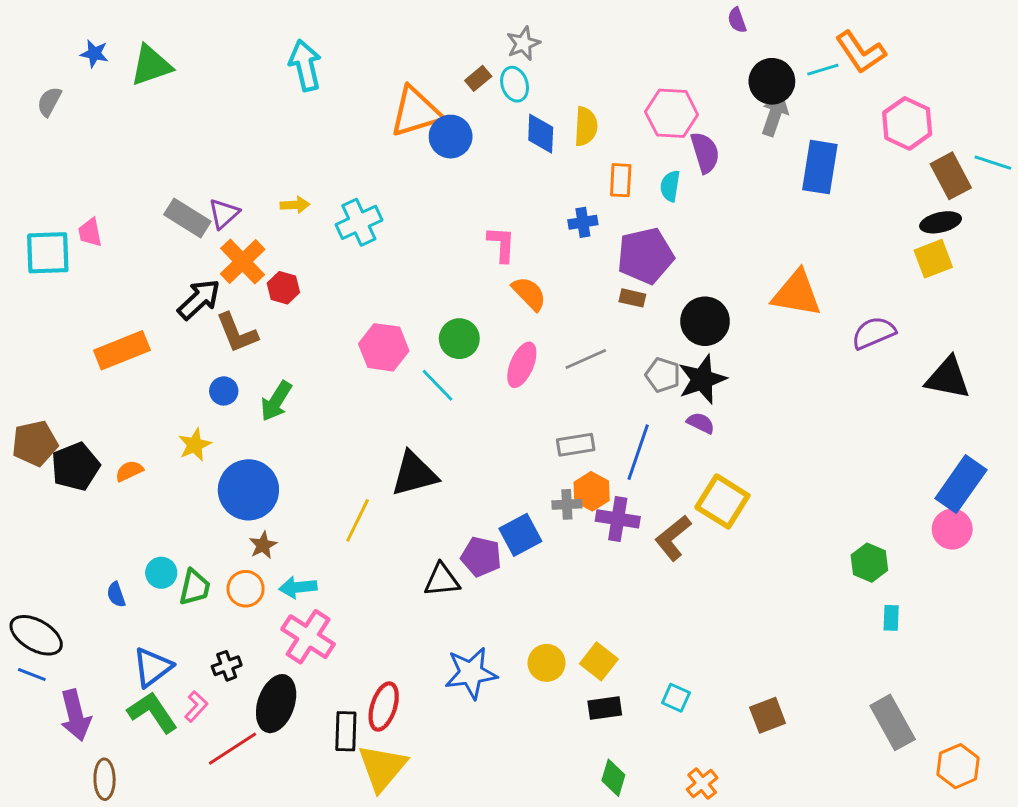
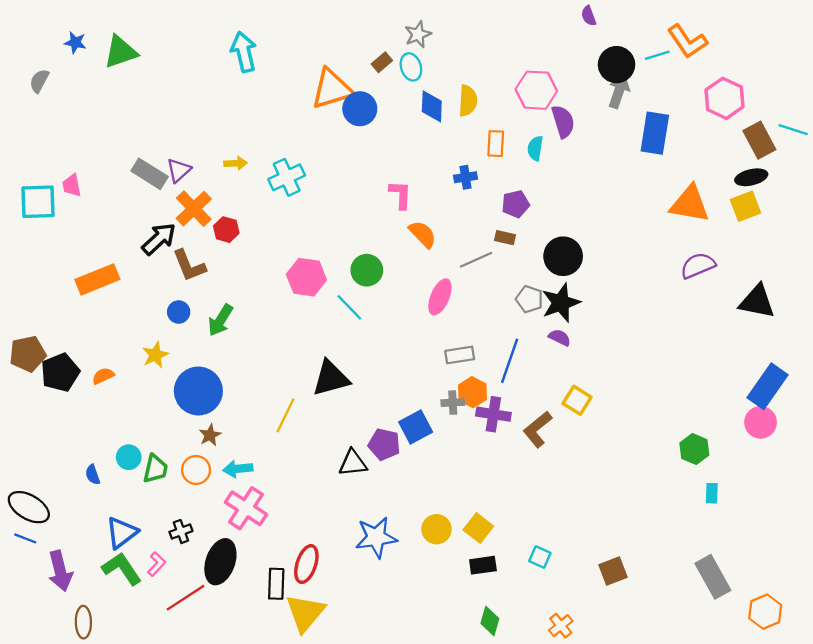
purple pentagon: (645, 256) -> (515, 204), size x0.6
orange triangle: (797, 294) -> (690, 204), moved
gray line: (586, 359) -> (476, 260), moved
pink ellipse: (522, 365) -> (440, 297), moved
yellow square: (722, 501) -> (577, 400), size x0.7

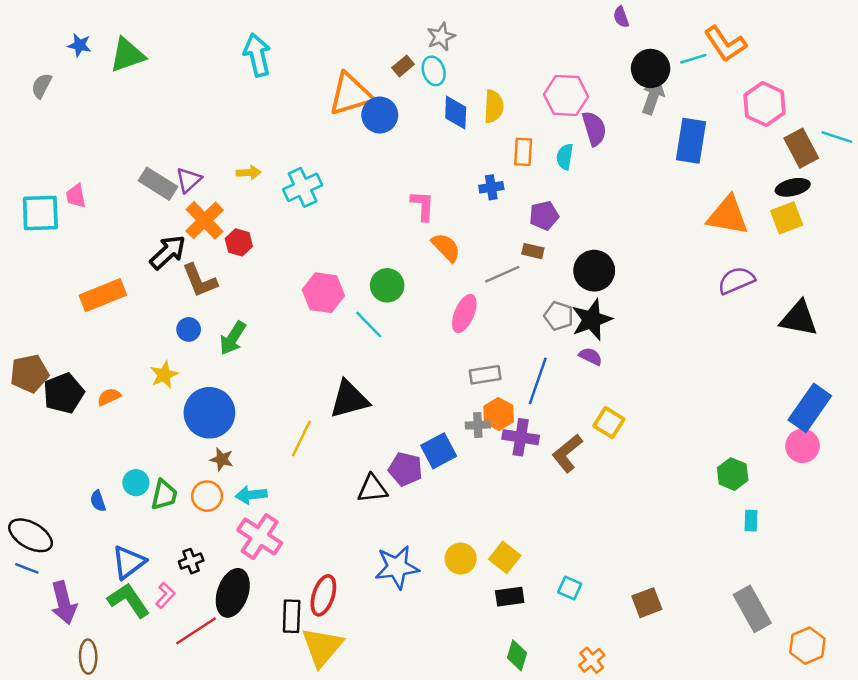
brown star: (210, 435) -> (222, 459), turned -30

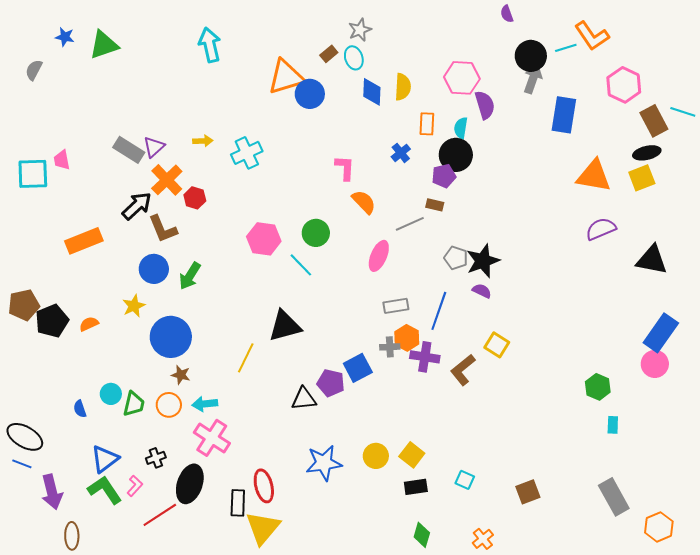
blue cross: (491, 187) -> (401, 153), turned -30
black circle: (594, 271) -> (456, 155), moved
blue circle: (189, 329) -> (154, 269), size x1.5
red ellipse: (323, 595) -> (264, 486), turned -32

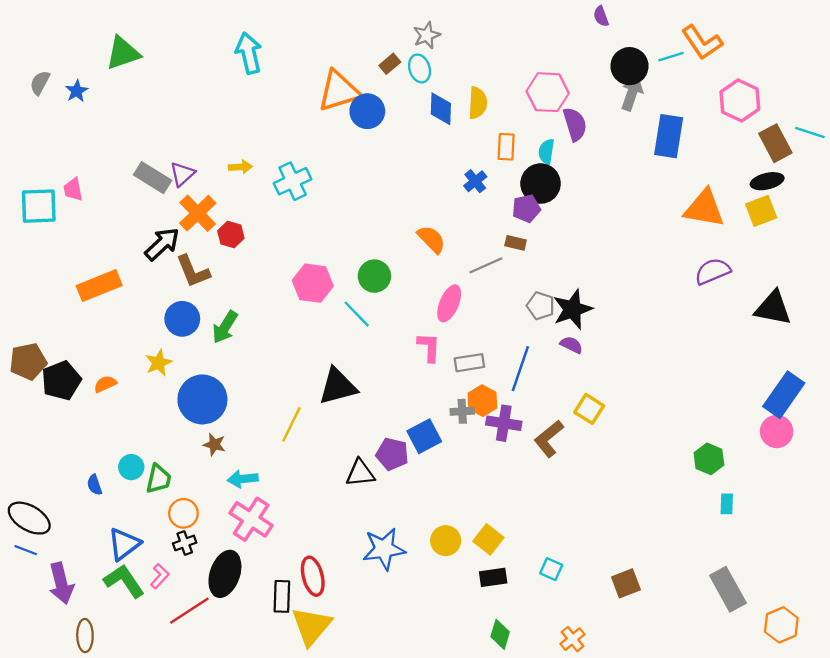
blue star: (65, 37) -> (77, 91), moved, turned 30
pink L-shape: (345, 168) -> (429, 347), moved
orange circle: (169, 405) -> (183, 513), moved

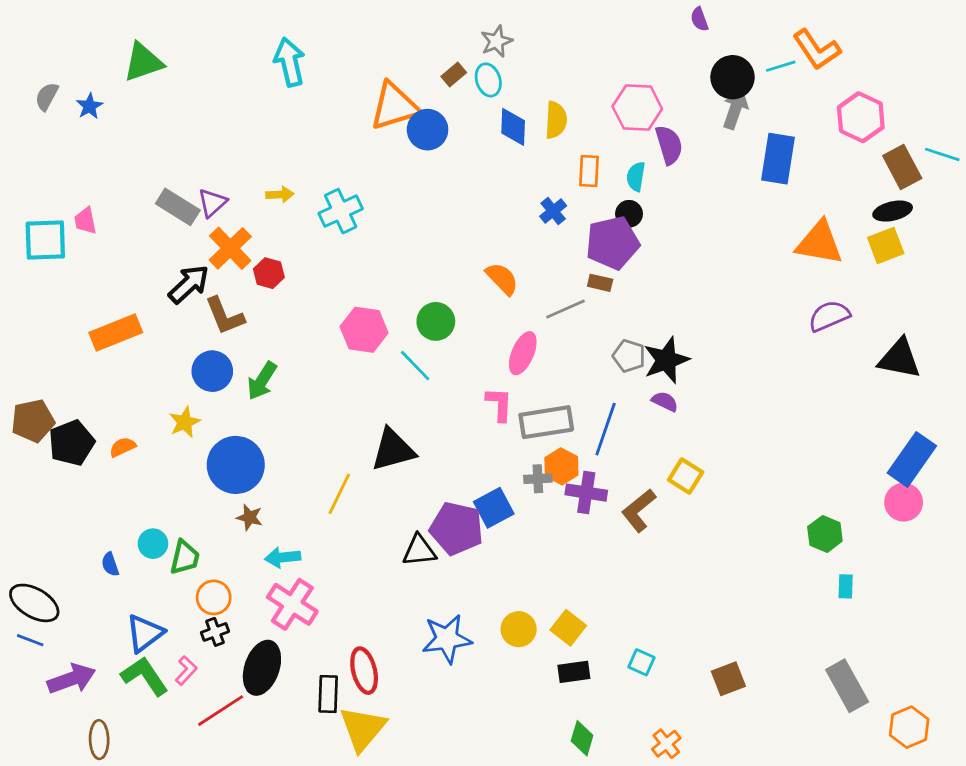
black circle: (541, 184) -> (629, 214), size x0.6
purple pentagon: (526, 208) -> (612, 243), size x1.6
gray rectangle: (469, 363) -> (546, 422), size x1.5
purple pentagon: (392, 454) -> (457, 528), size x1.4
purple arrow: (61, 583) -> (72, 679), turned -96

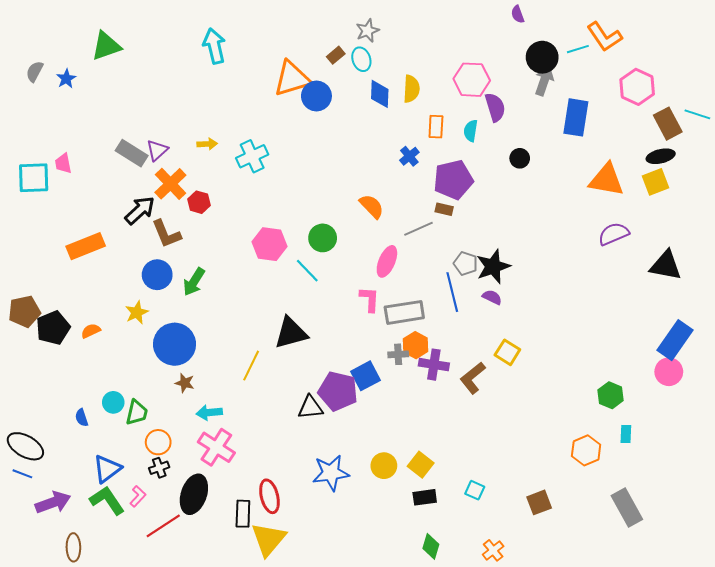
black circle: (629, 214) -> (520, 158), moved
blue line: (606, 429) -> (452, 292), moved, turned -33
orange hexagon: (909, 727) -> (586, 450), moved

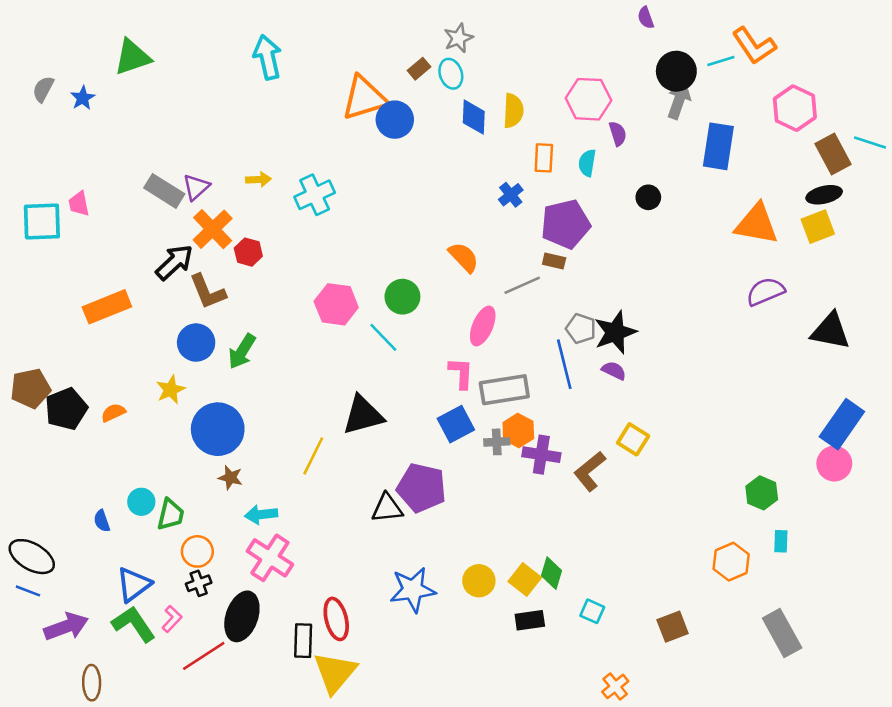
purple semicircle: (495, 107) -> (618, 134), size x0.7
blue square: (365, 376) -> (456, 424), moved
green diamond: (431, 546) -> (551, 573), moved

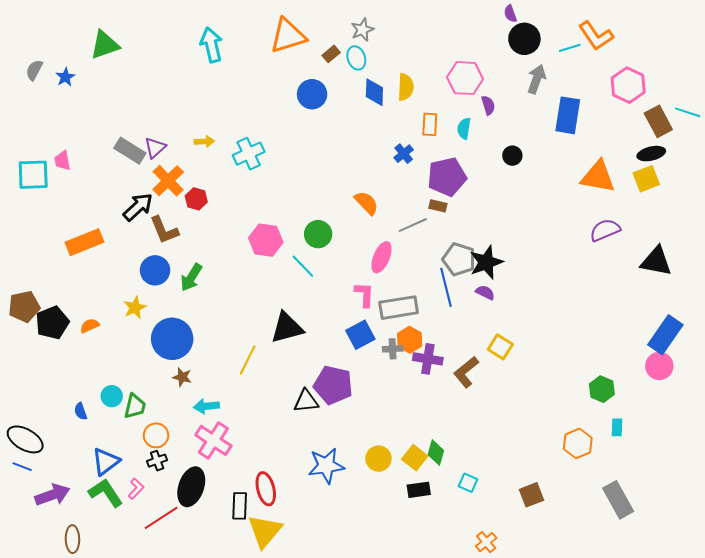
black circle: (676, 71) -> (524, 39), moved
orange triangle: (364, 98) -> (288, 36), moved
gray pentagon: (581, 329) -> (459, 259), size x1.4

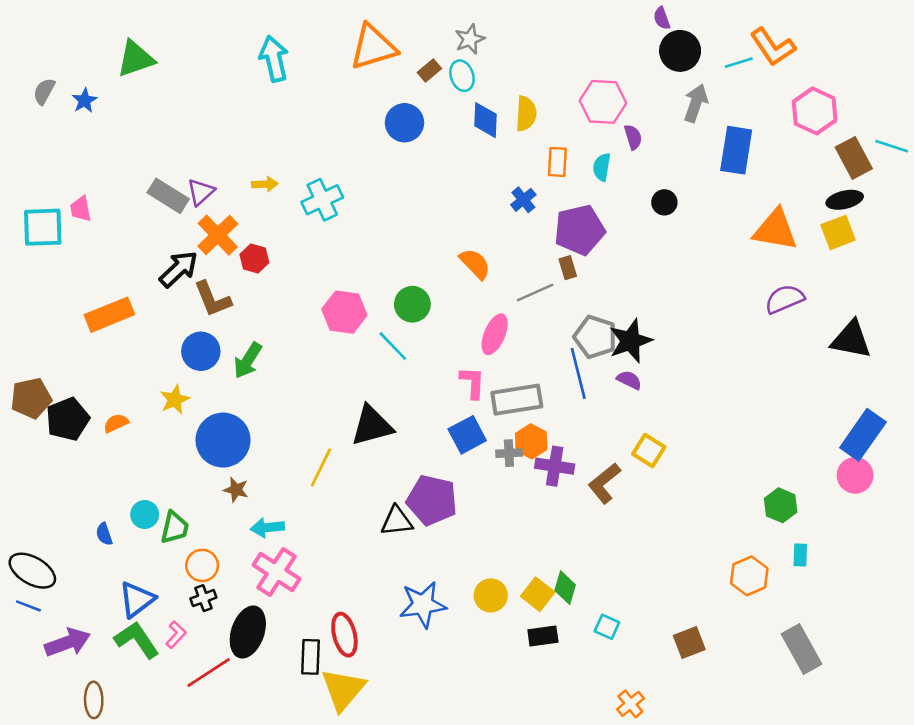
brown rectangle: (438, 206) -> (568, 268), turned 60

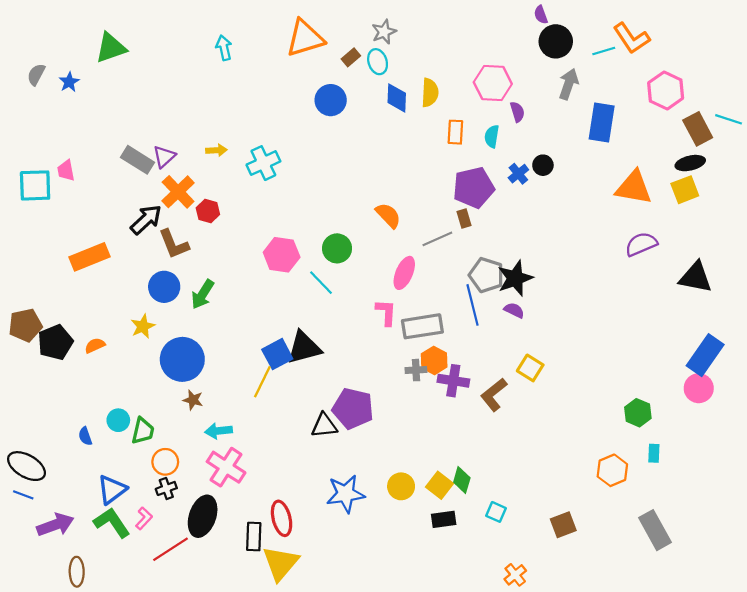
cyan arrow: (274, 59) -> (224, 48), size x0.7
blue cross: (523, 200) -> (518, 174), moved
blue square: (467, 435) -> (277, 354), moved

